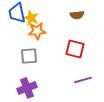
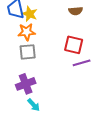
orange star: (37, 31) -> (27, 32), moved
purple line: (83, 80) -> (82, 63), moved

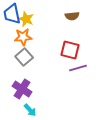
gray square: (28, 52) -> (24, 57), turned -36
purple cross: (26, 84) -> (22, 89), turned -36

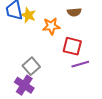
orange star: (23, 37) -> (51, 26), moved
gray square: (24, 57) -> (31, 66), moved

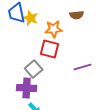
red square: (72, 46) -> (50, 49), moved
purple cross: (24, 85) -> (27, 88), turned -30

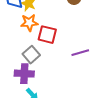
orange star: (54, 29) -> (29, 23), moved

